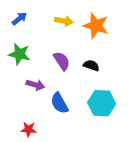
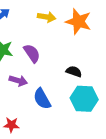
purple semicircle: (62, 61) -> (32, 53), moved
black semicircle: (91, 65) -> (74, 71), moved

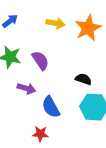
orange star: (78, 22) -> (88, 28), turned 30
red star: (11, 125) -> (40, 134), moved

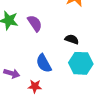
purple arrow: (26, 88) -> (12, 73), moved

